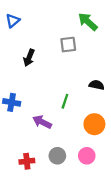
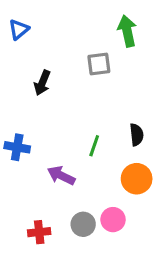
green arrow: (88, 22) -> (127, 31), turned 36
black semicircle: (97, 85) -> (137, 135), moved, turned 72
pink circle: (87, 156) -> (113, 220), moved

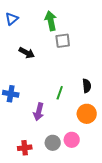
green arrow: (127, 31) -> (51, 21), moved
black arrow: (42, 83) -> (27, 53), turned -84
purple arrow: (61, 176) -> (39, 112), turned -102

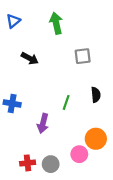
gray square: (63, 41) -> (83, 56), moved
orange circle: (87, 114) -> (96, 139), moved
gray circle: (53, 143) -> (51, 164), moved

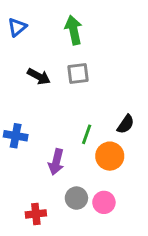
gray square: (83, 56) -> (78, 73), moved
black semicircle: (96, 95) -> (126, 124), turned 40
orange circle: (96, 139) -> (110, 156), moved
gray circle: (51, 164) -> (76, 198), moved

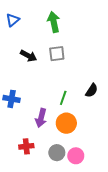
orange circle: (110, 156) -> (66, 123), moved
gray circle: (76, 198) -> (57, 153), moved
pink circle: (104, 202) -> (76, 156), moved
red cross: (36, 214) -> (26, 146), moved

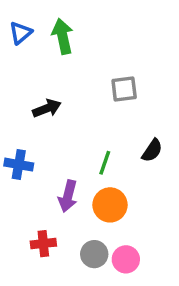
green arrow: (54, 22) -> (63, 36), moved
gray square: (57, 54) -> (124, 89), moved
black arrow: (28, 56) -> (47, 108), moved, turned -49

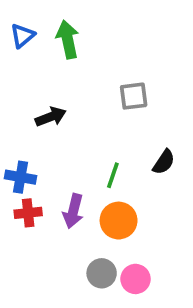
red cross: (43, 244) -> (28, 213), moved

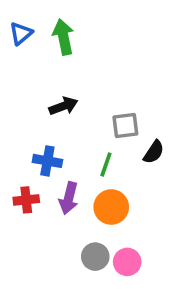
gray square: (134, 96) -> (125, 125), moved
black arrow: (51, 117) -> (63, 106), moved
blue cross: (20, 177) -> (47, 161), moved

